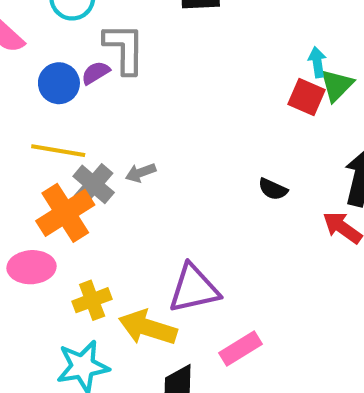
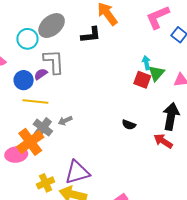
yellow line: (58, 151) -> (35, 101), moved
pink ellipse: (31, 267) -> (16, 155), moved
purple triangle: (194, 289) -> (77, 172), moved

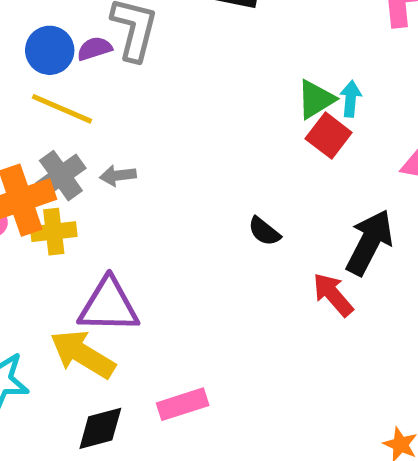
green triangle: (156, 73) -> (316, 99), moved
yellow cross: (46, 183) -> (54, 232), moved

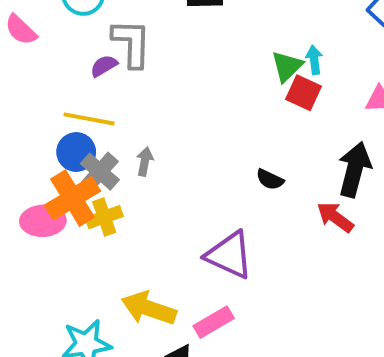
blue circle: (50, 50) -> (76, 152), moved
gray arrow: (118, 175) -> (145, 161), turned 120
purple triangle: (109, 306) -> (229, 255), moved, turned 36
pink rectangle: (183, 404) -> (214, 322), moved

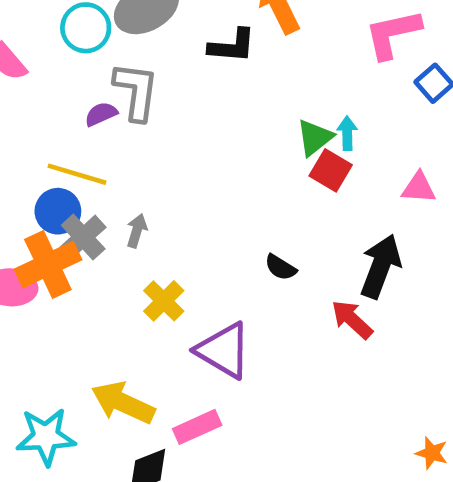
yellow cross: (104, 217) -> (164, 301), moved, turned -32

